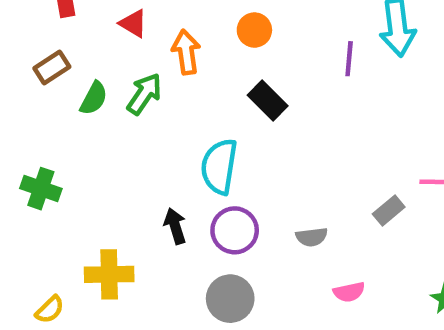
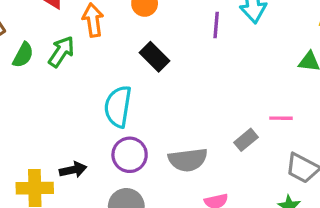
black arrow: (175, 226) -> (73, 170), moved, turned 95
gray semicircle: (312, 237) -> (188, 160), size x1.6

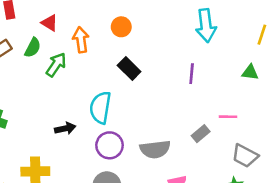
purple line: (216, 25) -> (192, 74), moved
green semicircle: (23, 55) -> (33, 48), moved
black arrow: (73, 170) -> (65, 128), moved

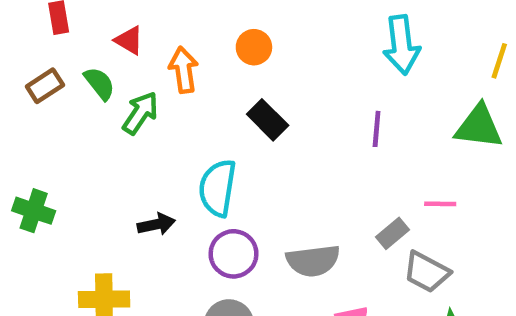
green semicircle: (33, 48) -> (99, 84), turned -66
green triangle: (250, 72) -> (479, 127), size x1.6
gray trapezoid: (245, 156) -> (427, 272), moved

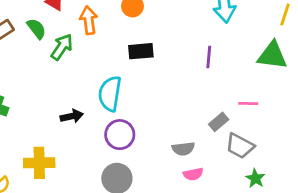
black rectangle: (268, 120) -> (141, 51), turned -50
gray semicircle: (313, 261) -> (183, 149), moved, size x0.7

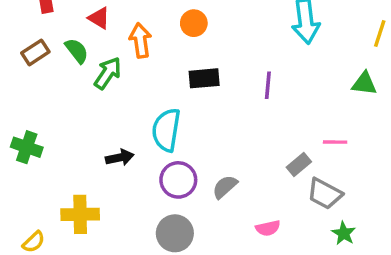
green triangle: (272, 55) -> (364, 83), size x0.7
purple line: (209, 57) -> (268, 85), moved
gray semicircle: (183, 149) -> (225, 187), moved, turned 145

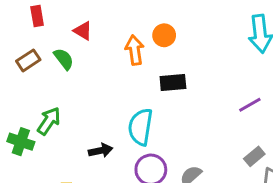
orange arrow: (140, 40) -> (135, 50), moved
green arrow: (108, 73) -> (49, 121), moved
purple line: (268, 85) -> (250, 105), moved, turned 55

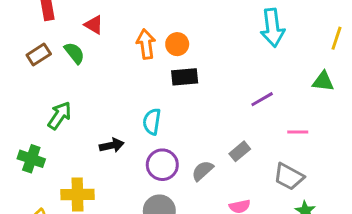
orange circle: (164, 35) -> (177, 44), moved
cyan semicircle: (140, 127) -> (152, 122), size x0.7
green cross: (21, 142) -> (31, 159), moved
gray rectangle: (254, 156) -> (240, 151), moved

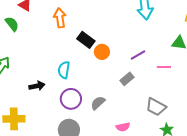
orange circle: (177, 44) -> (102, 52), moved
black rectangle: (185, 77) -> (86, 40), turned 42
pink line: (298, 132) -> (164, 67), moved
gray rectangle: (240, 151) -> (127, 79), moved

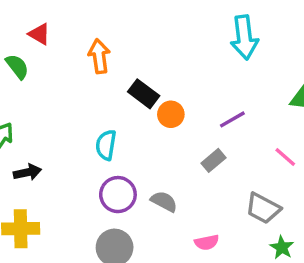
pink line: (164, 67) -> (285, 157), moved, turned 40
black arrow: (37, 86) -> (27, 172), moved
gray semicircle: (98, 103) -> (164, 201), turned 70

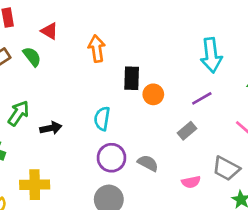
cyan arrow: (244, 37) -> (211, 55), moved
black rectangle: (144, 94) -> (132, 78), turned 55
black arrow: (27, 172) -> (51, 128), moved
pink semicircle: (207, 242) -> (191, 182), moved

